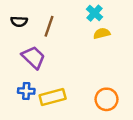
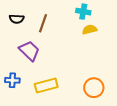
cyan cross: (95, 13) -> (83, 12), turned -32
blue cross: (26, 91) -> (12, 80), moved

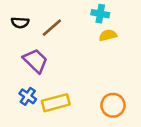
brown line: (43, 23) -> (52, 28), turned 30
blue cross: (12, 80) -> (28, 96), moved, turned 32

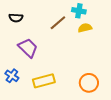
brown line: (52, 28) -> (58, 23), moved
blue cross: (28, 96) -> (12, 76), moved

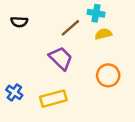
purple trapezoid: (28, 48) -> (61, 58), moved
orange circle: (89, 83) -> (108, 75), moved

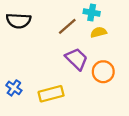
black semicircle: (19, 22) -> (19, 21), size x1.5
purple trapezoid: (61, 58) -> (77, 59), moved

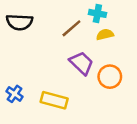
yellow rectangle: (51, 94) -> (54, 100), turned 30

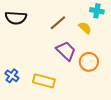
cyan cross: (97, 13) -> (97, 11), moved
yellow semicircle: (105, 35) -> (85, 28), turned 56

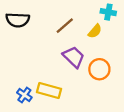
yellow semicircle: (85, 28) -> (95, 31), turned 88
blue cross: (12, 76) -> (24, 95), moved

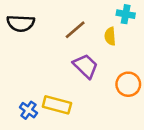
yellow semicircle: (95, 31) -> (110, 36), turned 136
orange circle: (99, 69) -> (128, 84), moved

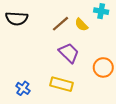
yellow semicircle: (110, 36) -> (81, 25), moved, turned -40
yellow rectangle: (57, 105) -> (62, 84), moved

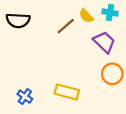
yellow semicircle: (81, 25) -> (86, 16), moved
purple trapezoid: (69, 53) -> (104, 42), moved

